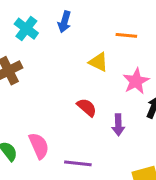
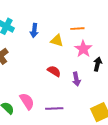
blue arrow: (64, 22) -> (34, 31), moved
orange line: (126, 35) -> (77, 29), moved

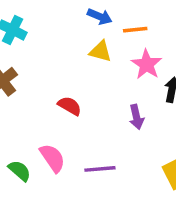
blue arrow: (34, 31) -> (100, 16), moved, turned -72
red semicircle: (54, 71) -> (70, 106), moved

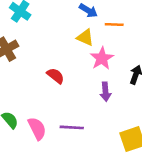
pink star: (147, 64) -> (102, 58), moved
pink semicircle: (52, 158) -> (37, 128), moved

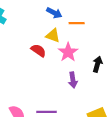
red semicircle: (56, 76) -> (38, 50), moved

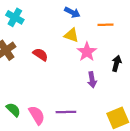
orange line: (77, 23) -> (106, 25), moved
red semicircle: (38, 50) -> (40, 54), moved

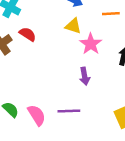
red semicircle: (40, 54) -> (28, 34), moved
purple arrow: (92, 80) -> (85, 76), moved

